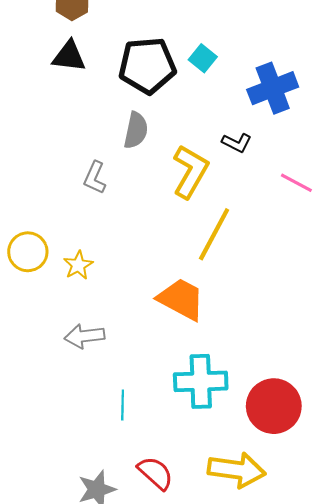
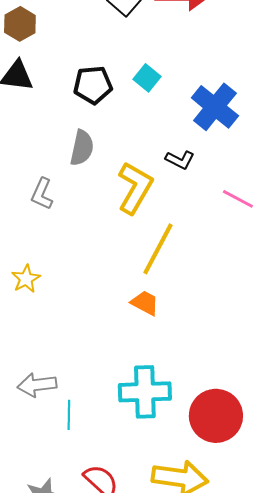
black pentagon: (147, 66) -> (93, 85), size x0.7
blue cross: (273, 88) -> (215, 107), turned -30
orange trapezoid: (181, 299) -> (145, 303), moved, size x0.6
gray arrow: (84, 336) -> (37, 385), moved

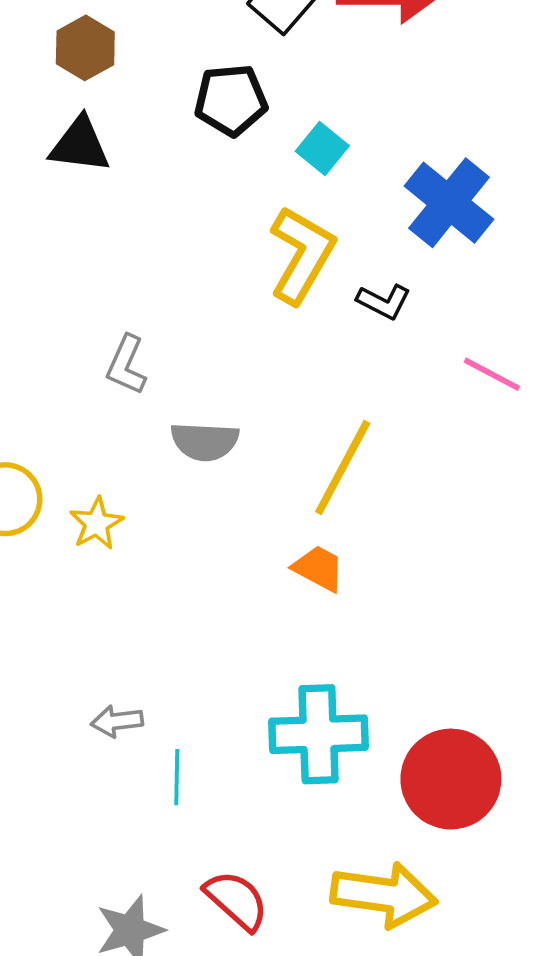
black pentagon: (93, 85) -> (231, 100), moved
gray semicircle: (82, 148) -> (205, 441), moved, turned 81
yellow L-shape: (135, 188) -> (302, 255), moved
gray arrow: (37, 385) -> (117, 721), size x0.7

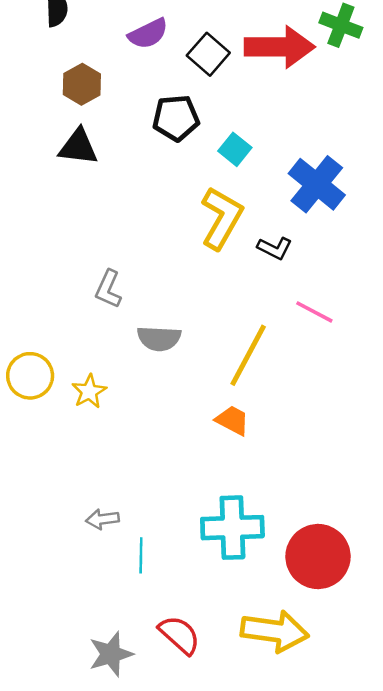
pink line: (492, 374) -> (314, 312), moved

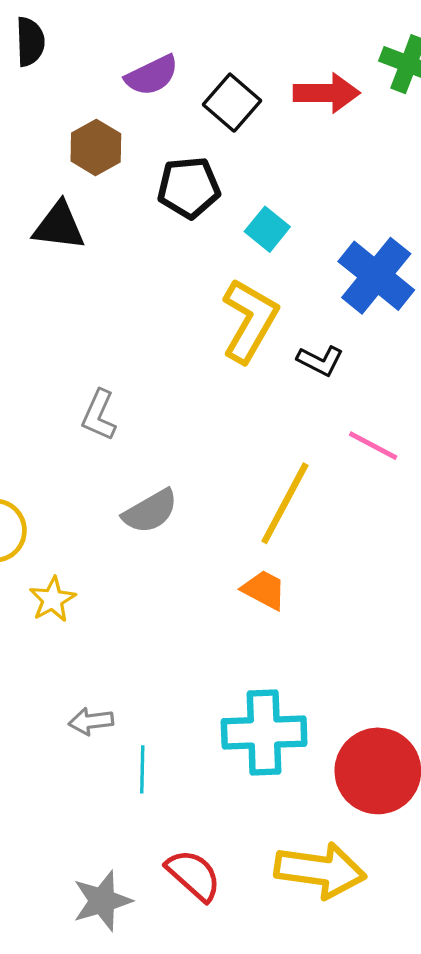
red arrow: (279, 47) -> (327, 93), size x0.7
brown hexagon: (82, 84) -> (96, 147), moved
gray semicircle: (159, 338) -> (150, 511), moved, turned -33
yellow star: (89, 391) -> (52, 599), moved

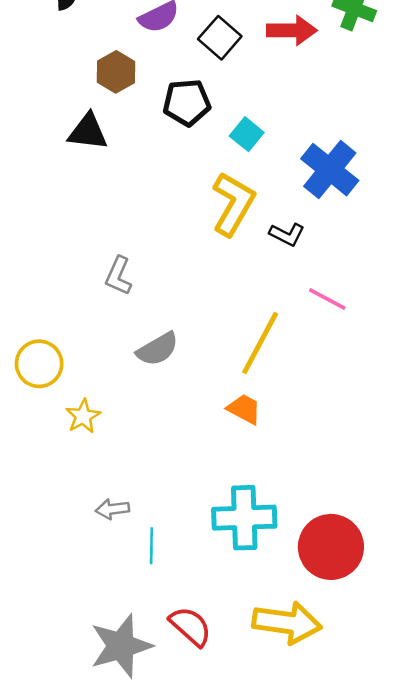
gray star: (102, 901) -> (121, 646), size x1.4

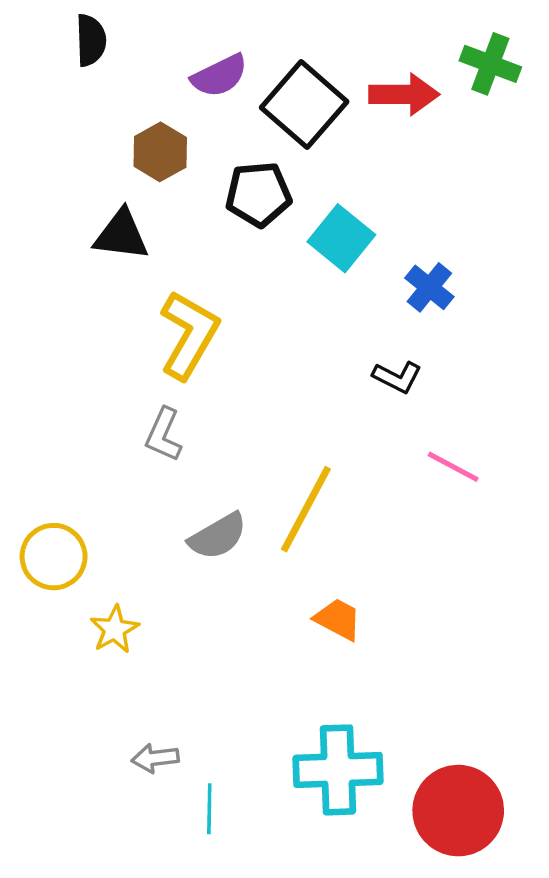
black square: (220, 38) -> (304, 105), size x1.4
cyan square: (247, 134) -> (341, 238), size x1.4
blue cross: (330, 170) -> (429, 287), moved, size x0.6
yellow L-shape: (233, 204) -> (189, 335), moved
yellow line: (260, 343) -> (306, 509), moved

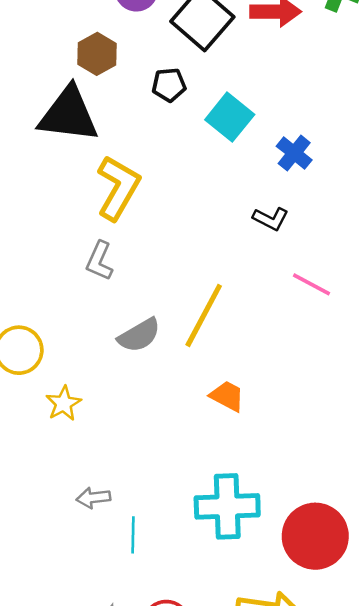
black pentagon: (258, 194) -> (169, 85), size x0.7
black triangle: (121, 235) -> (68, 115), size x1.5

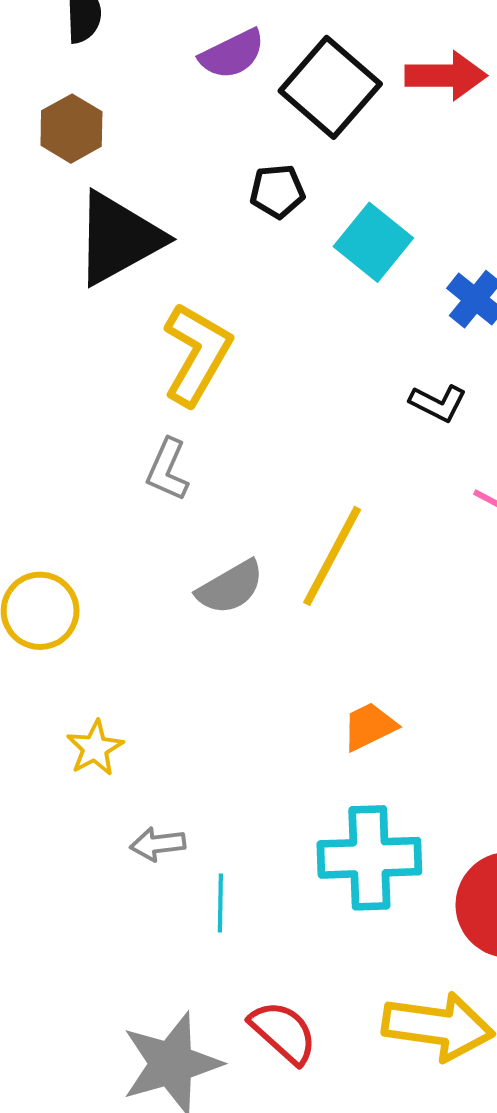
brown hexagon: (97, 54) -> (71, 129), moved
black triangle: (68, 115) -> (118, 238), turned -36
orange trapezoid: (227, 396) -> (369, 726), moved, turned -54
yellow star: (64, 403) -> (95, 748), moved

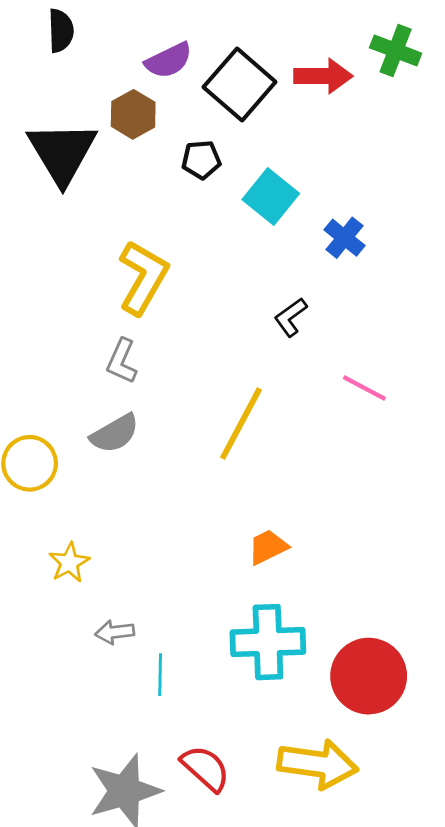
brown hexagon: (71, 129) -> (133, 114), moved
black triangle: (118, 238) -> (62, 153), moved, turned -32
black L-shape: (438, 403) -> (291, 317), moved, turned 117
gray semicircle: (230, 587) -> (115, 433), moved

